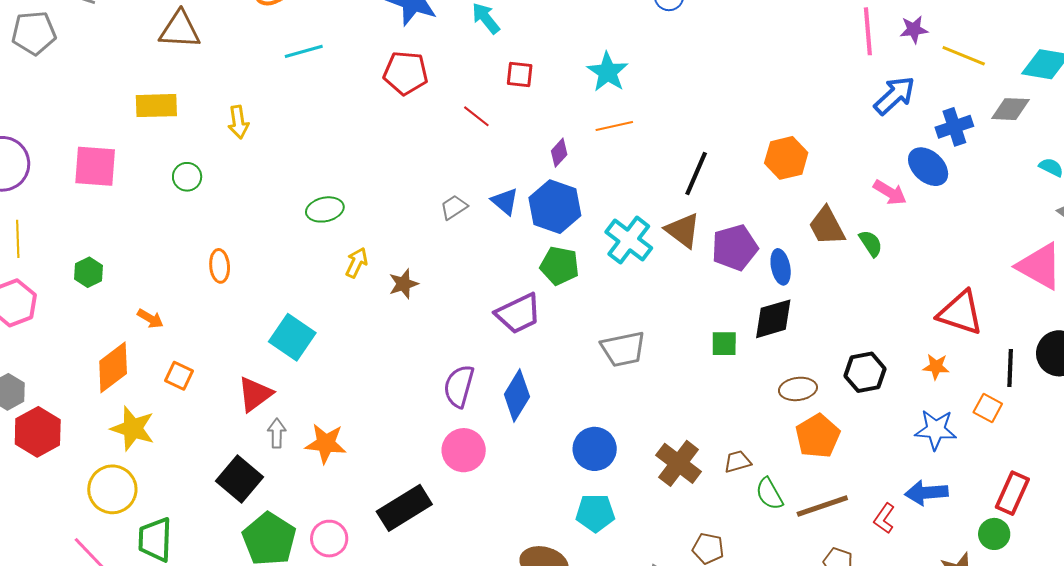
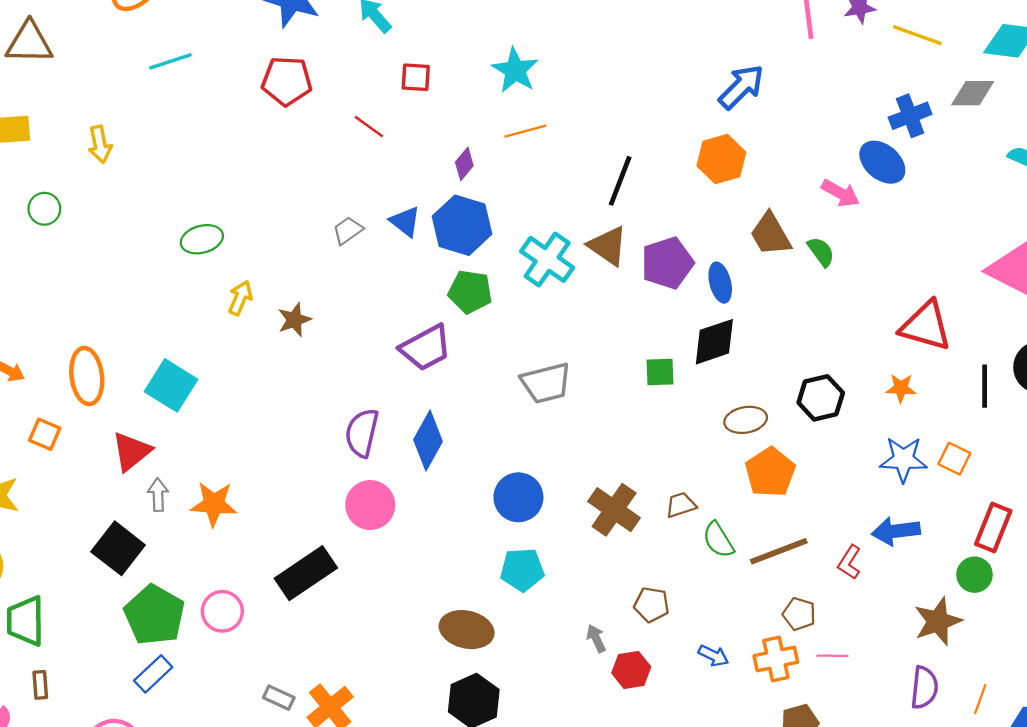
blue arrow: (894, 95) -> (741, 87), moved
orange ellipse: (220, 266) -> (87, 376), moved, size x1.5
orange square: (988, 408) -> (954, 459), moved

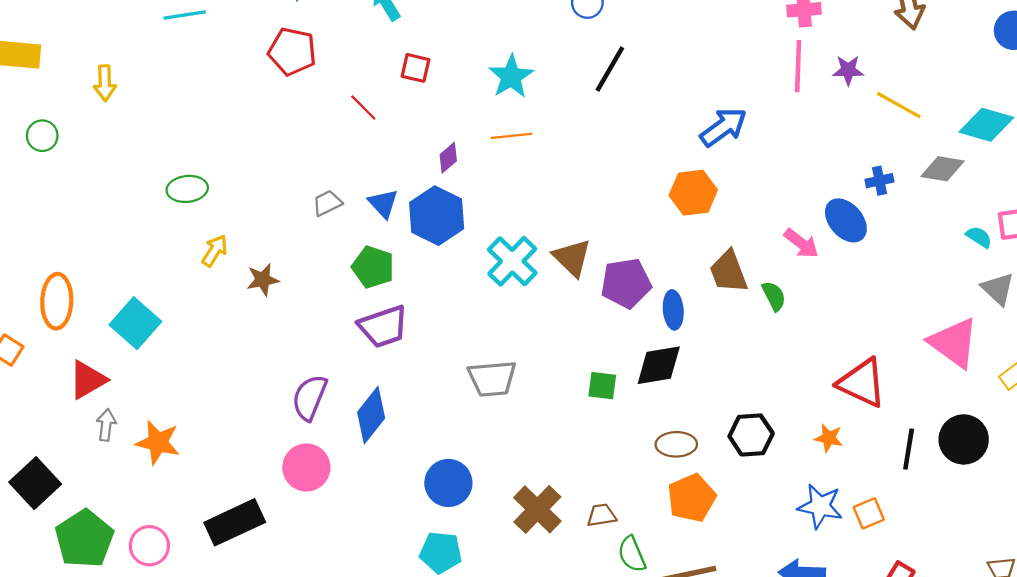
blue cross: (910, 116) -> (879, 181), size x0.7
black line: (620, 181) -> (610, 69), moved
green pentagon: (470, 292) -> (373, 267), moved
orange square: (954, 459) -> (869, 513), turned 32
black square: (118, 548) -> (35, 483), moved

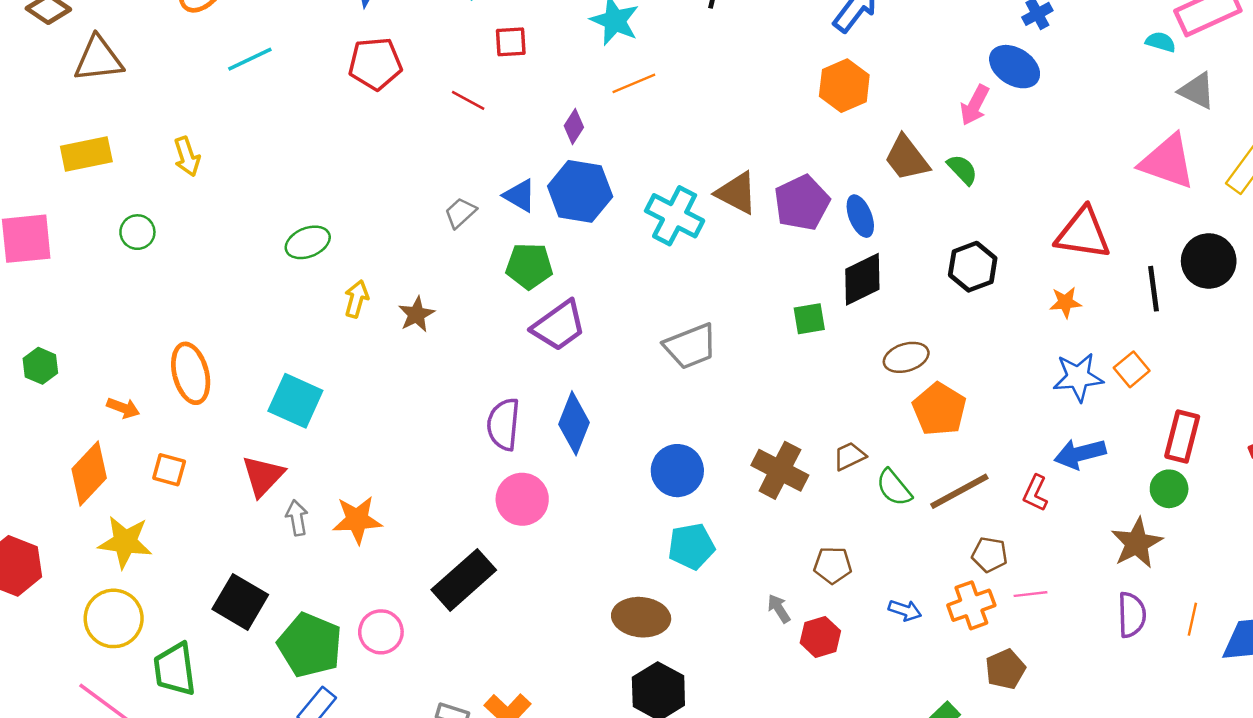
pink arrow: (801, 243) -> (975, 105), turned 96
orange ellipse: (57, 301) -> (191, 373), moved
black hexagon: (751, 435) -> (973, 267), moved

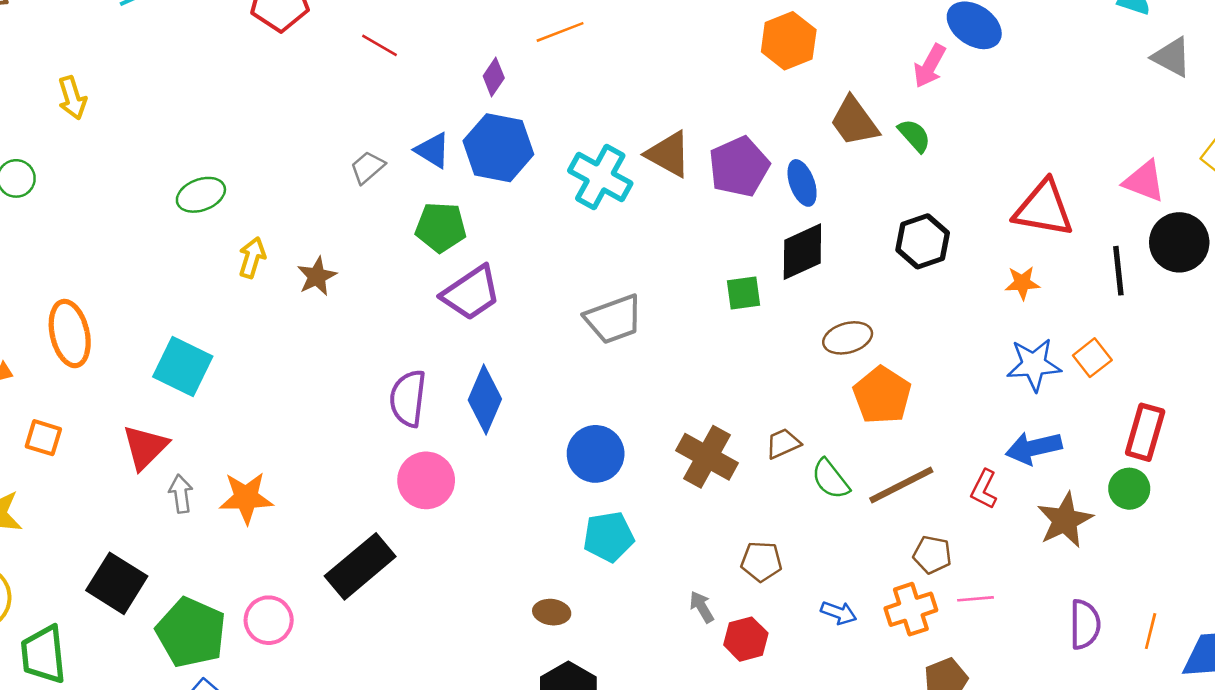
pink triangle: (1167, 162) -> (1144, 181), moved, size x0.7
brown star: (1137, 543) -> (1065, 520), moved
brown ellipse: (641, 617) -> (552, 612), size x0.6

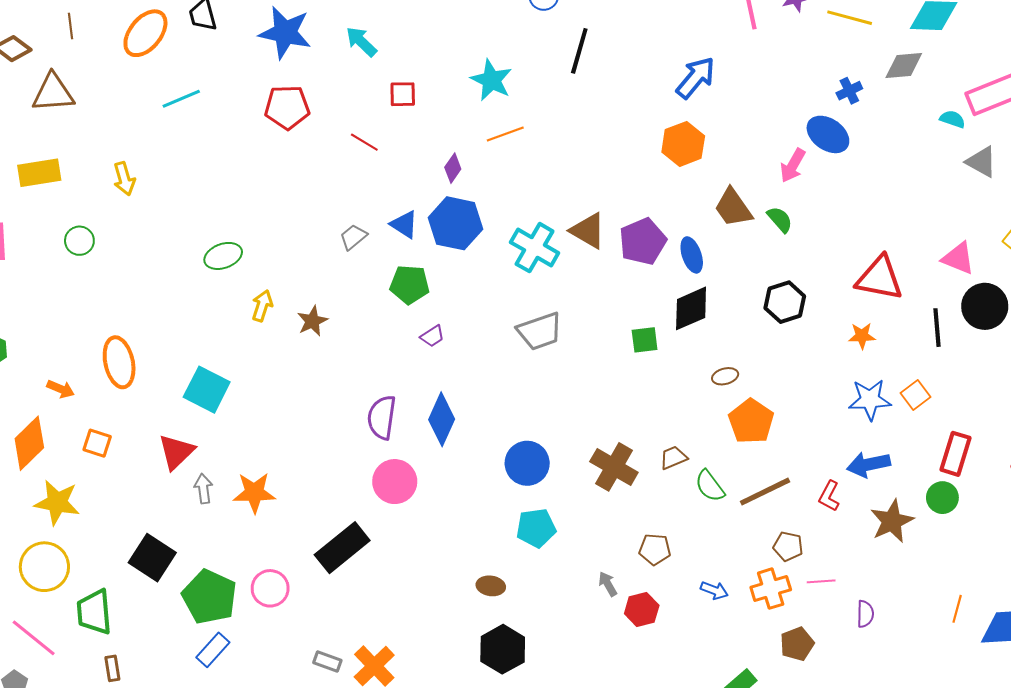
purple trapezoid: (471, 293) -> (432, 336), size x0.5
gray trapezoid: (614, 319) -> (540, 331), moved
brown ellipse: (848, 338) -> (725, 376), size x0.7
purple semicircle: (1085, 624) -> (865, 614), moved, size x0.7

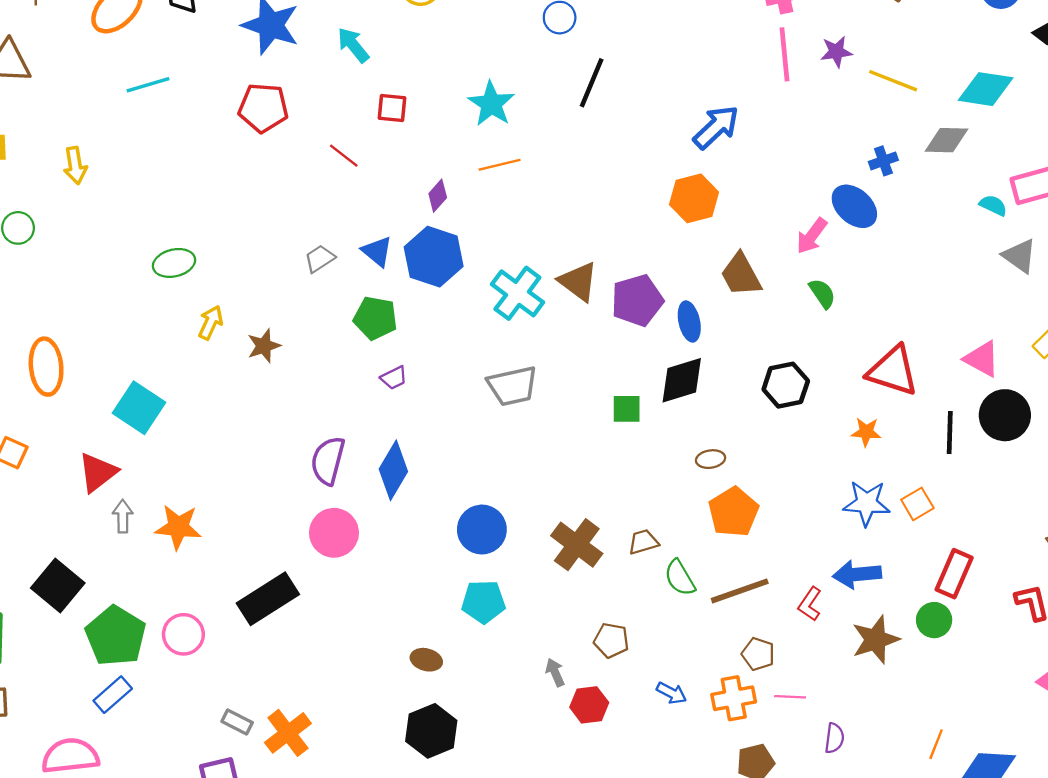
green semicircle: (780, 219) -> (822, 293), moved

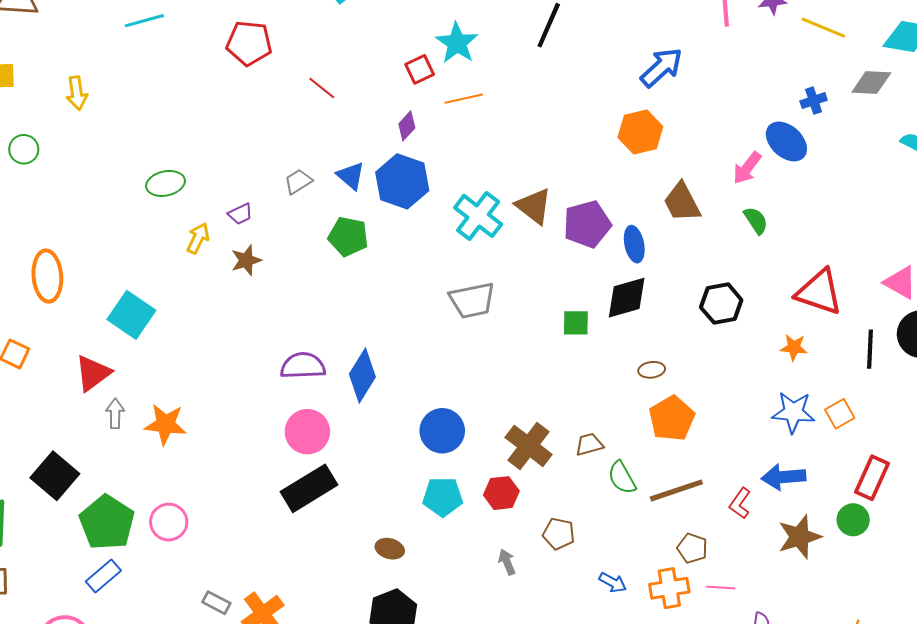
red square: (392, 108) -> (420, 69), moved, turned -32
purple trapezoid: (394, 378) -> (240, 214), moved
purple semicircle: (328, 461) -> (303, 366), turned 72
black rectangle: (268, 599) -> (309, 488), moved
red hexagon: (589, 705) -> (501, 493), moved

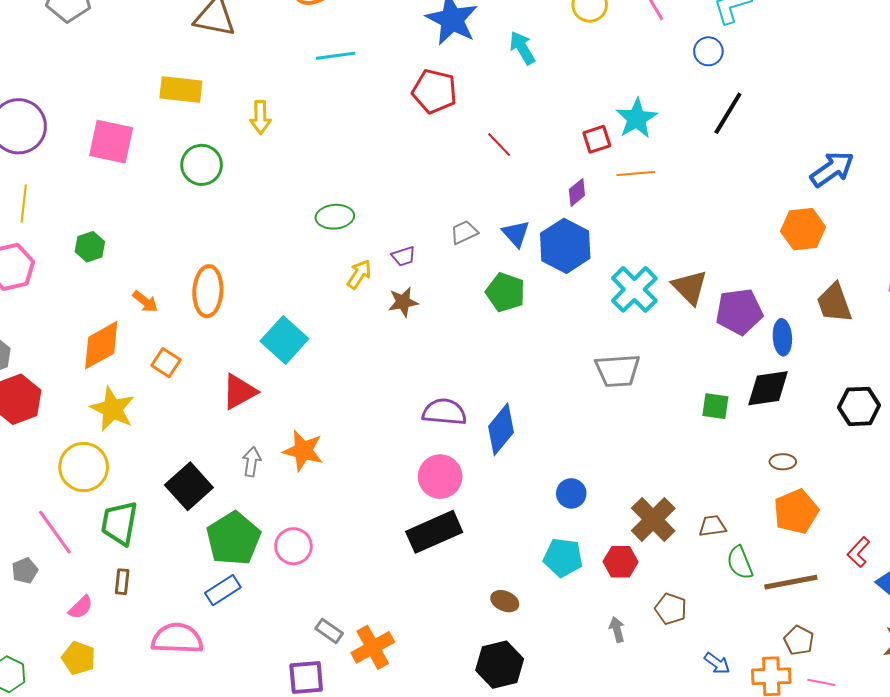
green circle: (24, 149) -> (202, 165), size x1.4
gray arrow: (115, 414) -> (252, 462), moved
blue circle: (442, 431) -> (571, 493), size x0.7
red L-shape: (740, 503) -> (858, 552), moved

